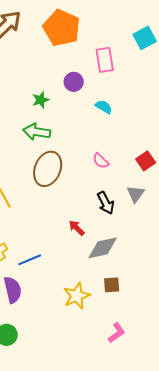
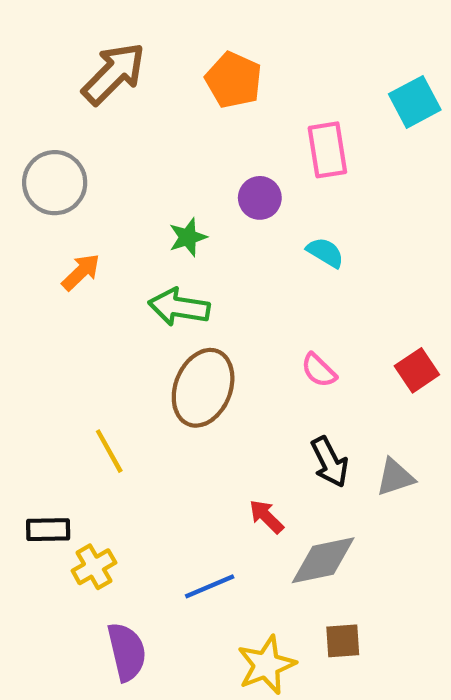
orange pentagon: (62, 28) -> (234, 80), size x0.7
gray triangle: (136, 194) -> (395, 477), moved, turned 36
blue line: (30, 260) -> (210, 586), moved

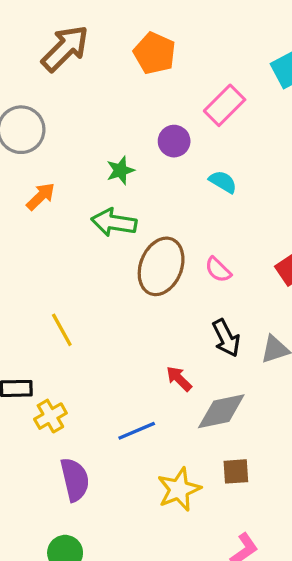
pink rectangle: (327, 150) -> (225, 105), turned 54
brown ellipse: (203, 388) -> (161, 266), moved

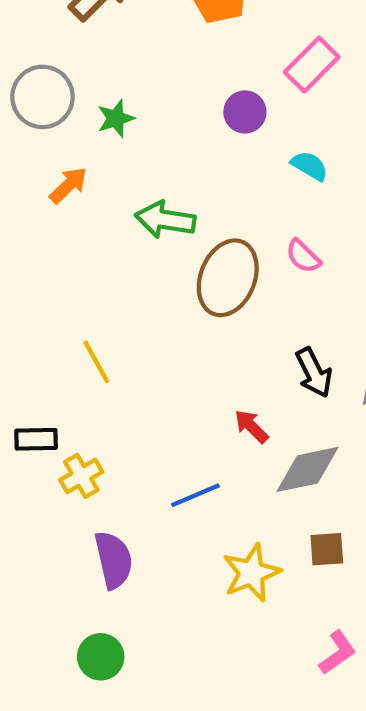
green star: (120, 170) -> (116, 118), moved
pink semicircle: (218, 270) -> (303, 256), moved

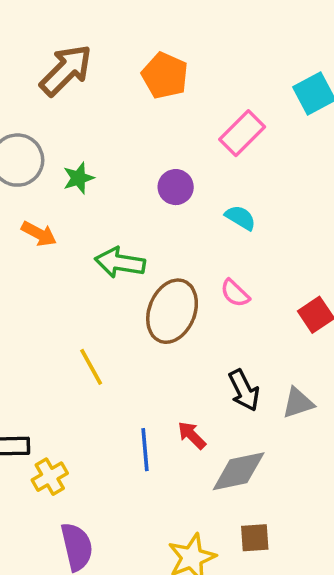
purple circle: (245, 112) -> (176, 187), moved
orange arrow: (68, 185) -> (39, 234), turned 72
yellow line: (96, 362) -> (91, 367), moved
blue line: (195, 495) -> (145, 450), moved, turned -72

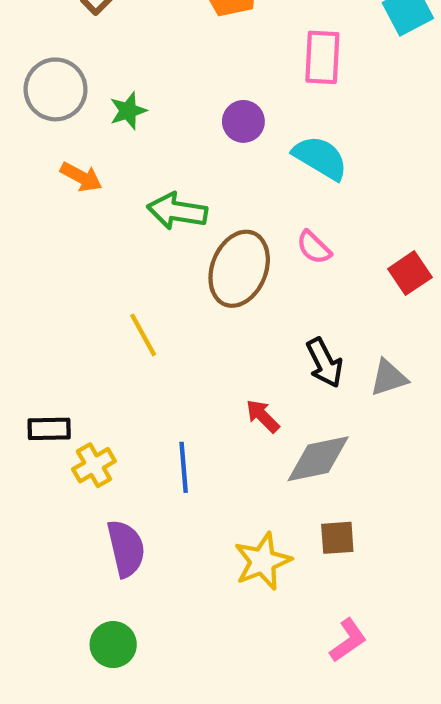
pink rectangle: (242, 133) -> (322, 57), turned -42
cyan semicircle: (240, 218) -> (320, 158), size x1.5
blue line: (145, 450) -> (184, 467), moved

